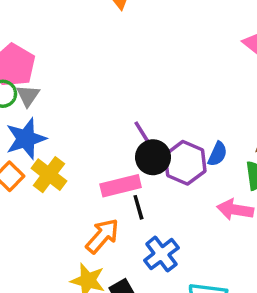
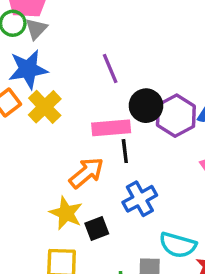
purple line: (144, 136) -> (110, 68), moved

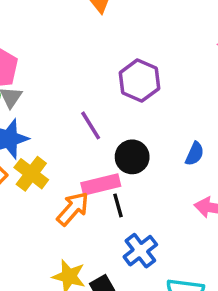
purple hexagon: (176, 116) -> (139, 81), moved
orange arrow: (86, 173) -> (73, 209), moved

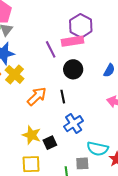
pink rectangle: (101, 184) -> (73, 41), moved

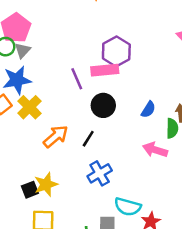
black line: (63, 97) -> (88, 139), turned 40
yellow star: (32, 135) -> (46, 184), turned 30
black square: (50, 143) -> (30, 190), moved

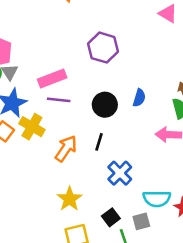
pink rectangle: (105, 70) -> (52, 79), moved
purple line: (77, 79) -> (59, 100), moved, turned -45
blue semicircle: (148, 110) -> (139, 98), moved
black square: (30, 190) -> (111, 217), moved

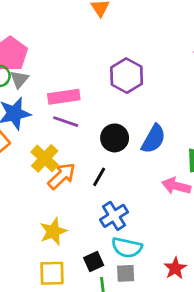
blue semicircle: (139, 98) -> (153, 139), size x1.5
yellow cross: (32, 127) -> (45, 158), moved
cyan semicircle: (157, 199) -> (127, 247), moved

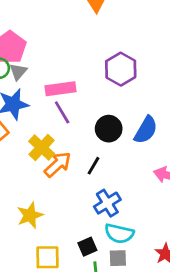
purple line: (66, 122) -> (62, 112), turned 40
yellow star: (53, 231) -> (30, 215), moved

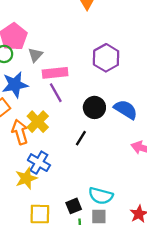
gray triangle: (18, 72) -> (35, 55), moved
blue semicircle: (146, 130) -> (126, 110), turned -90
orange arrow: (58, 164) -> (20, 132), moved, turned -65
blue cross: (107, 203) -> (39, 163), moved, turned -30

